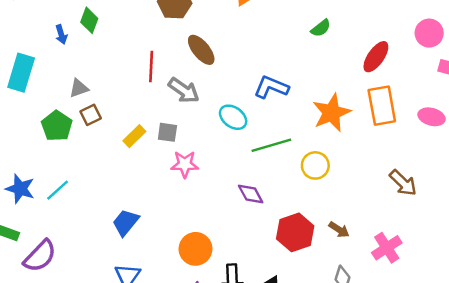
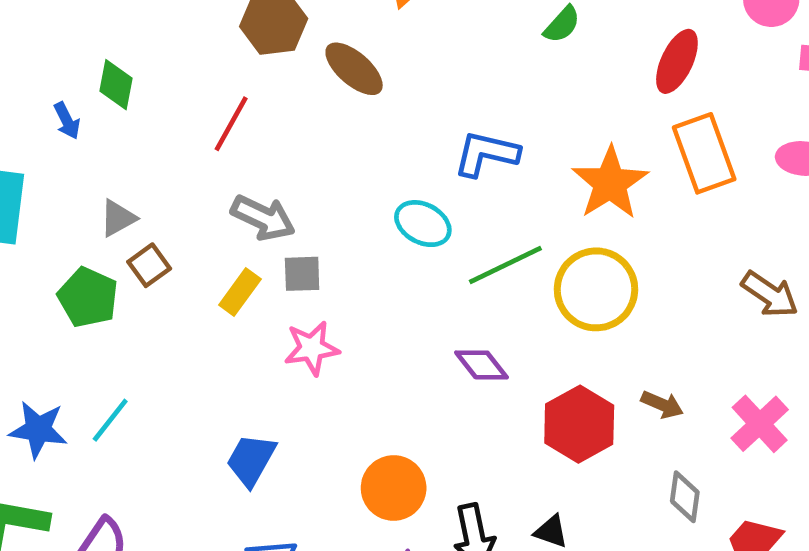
brown ellipse: (201, 50) -> (354, 69), moved
red line: (151, 67) -> (231, 124), moved, turned 36
gray arrow: (184, 90) -> (263, 218), moved
pink star: (185, 164) -> (312, 348), moved
yellow circle: (315, 165) -> (596, 289), size x1.5

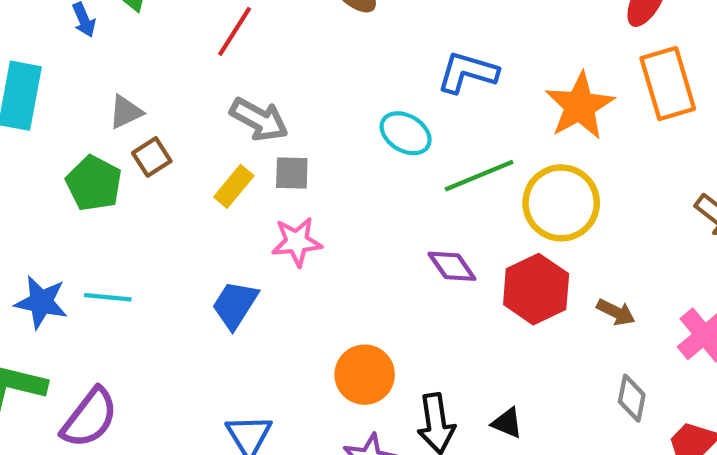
cyan line: (110, 420) -> (108, 297), turned 54
red hexagon: (579, 424) -> (536, 289), moved
blue trapezoid: (251, 460) -> (235, 305), moved

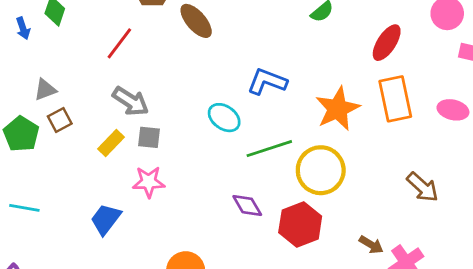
brown arrow: (616, 312) -> (371, 245), moved

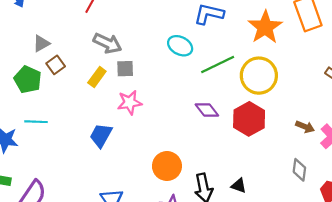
cyan line: (24, 208) -> (36, 122), moved

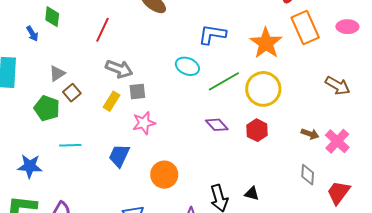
red hexagon: (249, 119) -> (257, 130), size x0.7
cyan line: (36, 122) -> (70, 145), moved
orange circle: (167, 166) -> (164, 175), moved

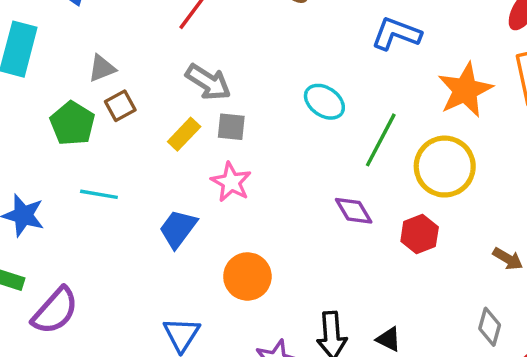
blue L-shape: (212, 35) -> (396, 34), moved
green line: (224, 81) -> (381, 140), turned -44
pink star: (144, 123) -> (231, 182), turned 30

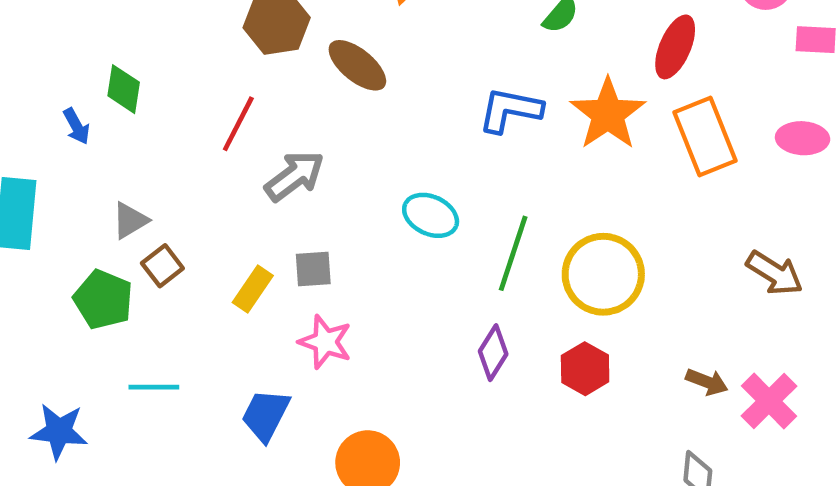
gray arrow: (208, 82) -> (295, 176), moved, turned -60
orange star: (465, 90) -> (608, 114), moved
purple diamond: (354, 211) -> (493, 353), turned 72

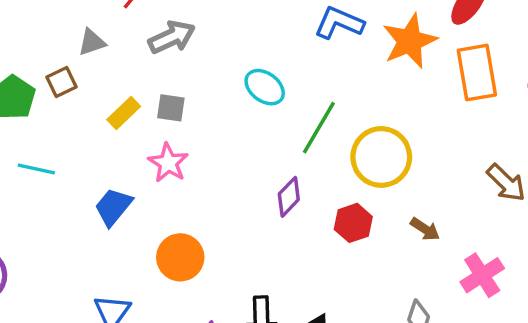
gray triangle: (130, 220) -> (92, 42), moved
brown arrow: (707, 382) -> (425, 229), moved

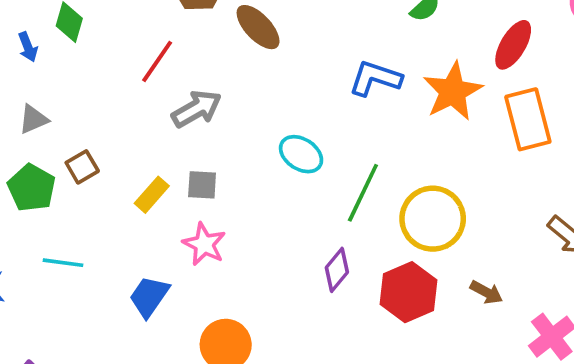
gray triangle: (92, 42) -> (33, 119), moved
red hexagon: (353, 223) -> (409, 292), size x1.4

